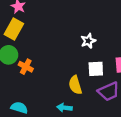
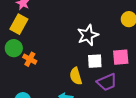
white star: (88, 41) -> (88, 35), size x1.5

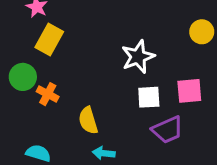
yellow rectangle: (19, 24) -> (49, 40), moved
yellow semicircle: (76, 76) -> (88, 120), moved

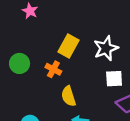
yellow rectangle: (49, 40) -> (69, 46), moved
orange cross: (48, 94) -> (53, 69), moved

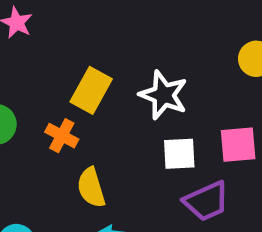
white star: (106, 48) -> (163, 95), turned -30

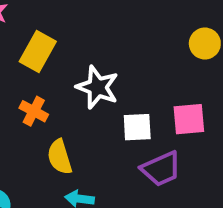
yellow rectangle: (91, 90) -> (38, 51), moved
white star: (163, 95) -> (97, 87), moved

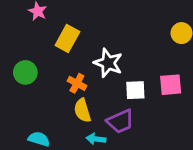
orange cross: (34, 111) -> (77, 83), moved
purple trapezoid: (161, 169) -> (120, 121), moved

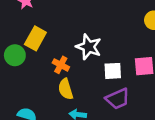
yellow rectangle: (67, 39) -> (35, 38), moved
purple trapezoid: (120, 121) -> (118, 99), moved

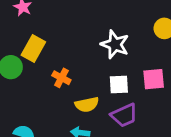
white star: (89, 47) -> (115, 44), moved
yellow semicircle: (66, 89) -> (87, 105), moved, turned -85

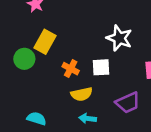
white square: (119, 85) -> (101, 67), moved
yellow semicircle: (87, 105) -> (82, 94), moved

